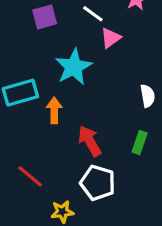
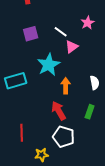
orange arrow: (54, 110) -> (66, 86), moved
red line: (30, 176) -> (22, 133), turned 48

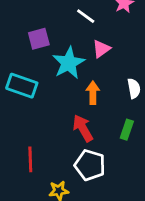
purple square: (31, 34) -> (39, 39), moved
pink triangle: (72, 47) -> (101, 49), moved
cyan rectangle: (16, 81) -> (22, 86), turned 35

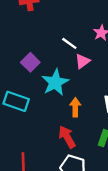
purple square: (39, 39) -> (30, 62), turned -30
pink triangle: (101, 49) -> (82, 61), moved

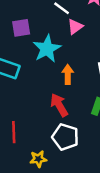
purple square: (30, 62) -> (21, 28), turned 36

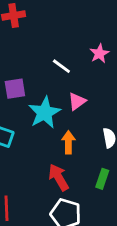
pink triangle: (75, 27) -> (77, 101), moved

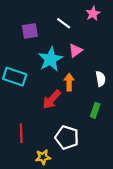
purple square: (15, 89) -> (30, 31), moved
red arrow: (59, 177) -> (52, 99), moved, turned -108

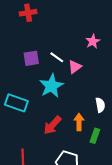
white line: (64, 23) -> (57, 57), moved
pink triangle: (76, 51) -> (75, 67), moved
orange arrow: (69, 82) -> (79, 122), moved

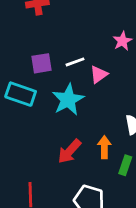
white line: (57, 57) -> (75, 62), turned -56
cyan rectangle: (16, 103) -> (21, 94), moved

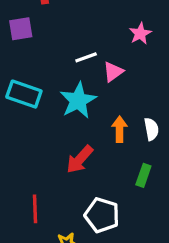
purple square: (42, 63) -> (21, 29), moved
orange arrow: (104, 147) -> (120, 129), moved

